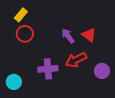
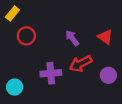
yellow rectangle: (21, 15) -> (12, 13), moved
red triangle: (89, 35) -> (105, 37), moved

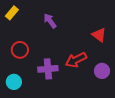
red circle: (26, 36) -> (20, 50), moved
purple arrow: (72, 38) -> (50, 21), moved

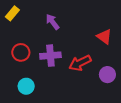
purple cross: (48, 69) -> (50, 56), moved
cyan circle: (14, 82) -> (26, 86), moved

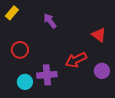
purple cross: (50, 56) -> (47, 75), moved

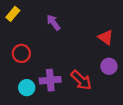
red arrow: (76, 60) -> (81, 80), moved, turned -110
purple circle: (102, 71) -> (109, 66), moved

